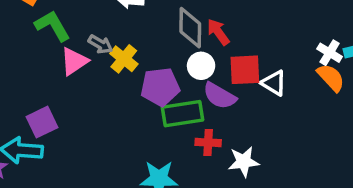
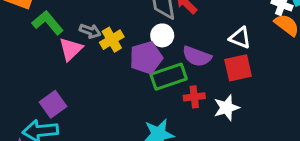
yellow cross: (124, 59) -> (112, 40), turned 30
white circle: (201, 66) -> (162, 35), moved
red square: (245, 70) -> (238, 68), moved

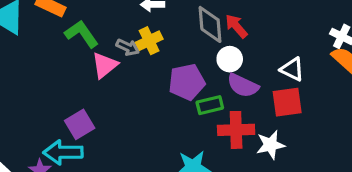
white circle: (162, 35) -> (230, 59), moved
yellow cross: (112, 40) -> (149, 41), moved
green rectangle: (169, 77) -> (210, 105), size x0.7
red cross: (194, 97) -> (236, 130), size x1.5

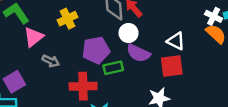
gray arrow: (128, 47) -> (51, 61), moved
red cross: (236, 130) -> (83, 86), moved

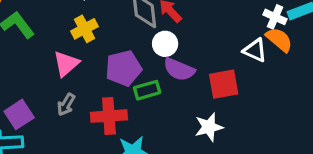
pink triangle: (34, 37) -> (66, 64), moved
white triangle: (176, 41) -> (255, 50), moved
gray arrow: (51, 61) -> (66, 105), moved, turned 98

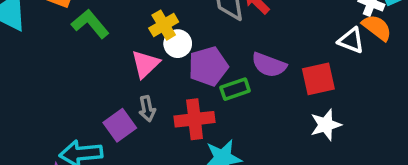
white circle: (165, 44) -> (178, 44), moved
gray arrow: (66, 105) -> (147, 109), turned -40
purple square: (19, 114) -> (120, 125), moved
white star: (209, 127) -> (326, 125), moved

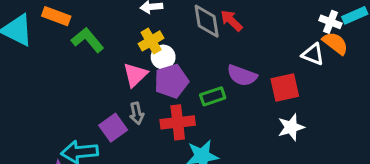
purple pentagon: (208, 66) -> (171, 81), moved

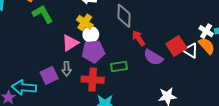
red arrow: (231, 21) -> (139, 38), moved
yellow cross: (151, 41) -> (85, 22), turned -35
purple semicircle: (242, 75) -> (153, 57), moved
red square: (285, 87) -> (176, 46), moved, turned -30

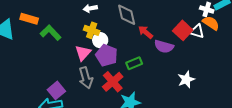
purple pentagon: (93, 51) -> (107, 55), turned -30
gray arrow: (67, 69) -> (86, 78), size x1.5
purple square: (49, 75) -> (56, 90), moved
red cross: (93, 80) -> (113, 82), turned -30

